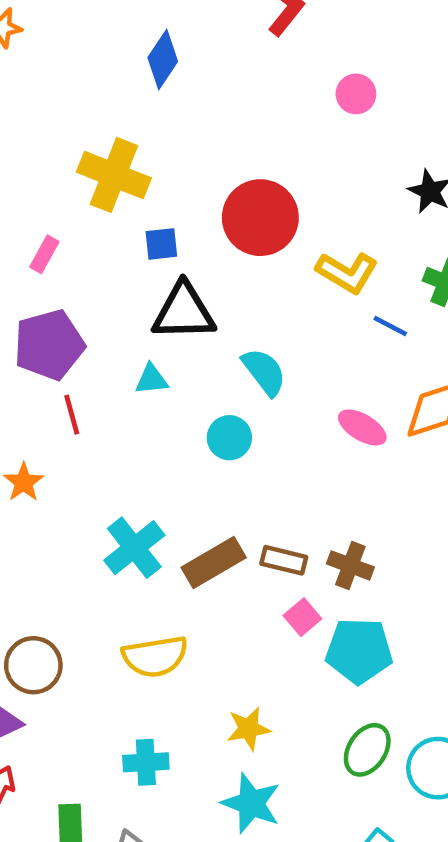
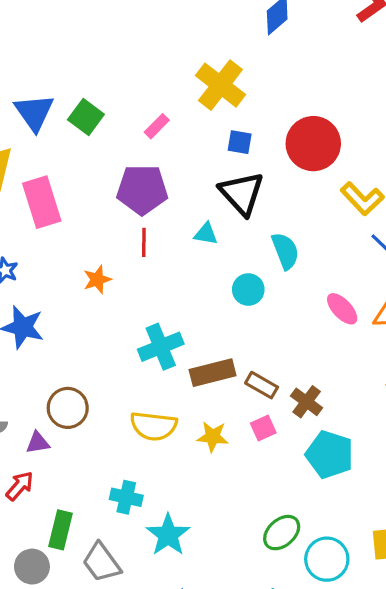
black triangle: (184, 312) -> (242, 193), turned 33
cyan pentagon: (359, 651) -> (330, 455), moved
yellow star: (248, 729) -> (213, 437), moved
cyan star: (251, 803) -> (168, 535), moved

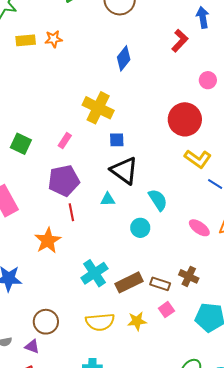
red circle: (313, 144) -> (185, 119), moved
orange star: (97, 280) -> (48, 241), size x1.5
brown cross: (307, 402) -> (189, 276), moved
purple triangle: (38, 443) -> (32, 346), turned 42

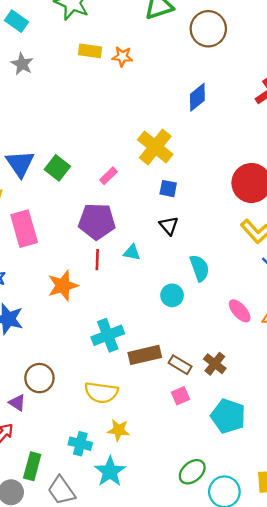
black triangle: (124, 171) -> (169, 226), size x0.6
cyan triangle: (108, 199) -> (132, 253), moved
yellow star: (137, 321) -> (118, 430), moved

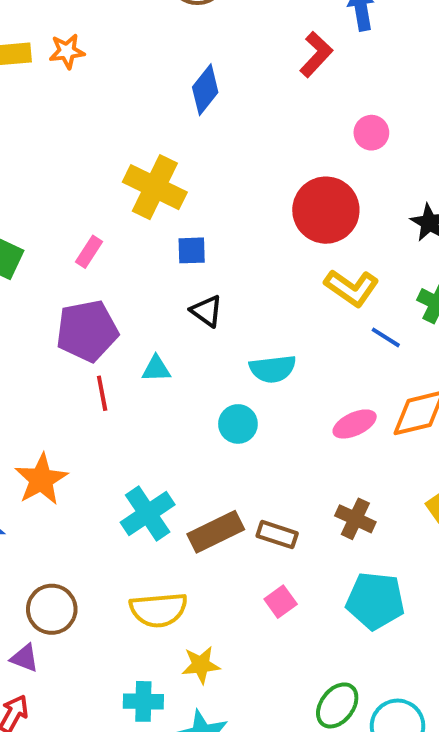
cyan semicircle: (199, 268) -> (273, 369), turned 116
orange star: (63, 286) -> (41, 479), moved
pink ellipse: (240, 311) -> (355, 424), turned -60
brown cross: (215, 364) -> (355, 519), moved
pink square: (181, 396) -> (281, 602), moved

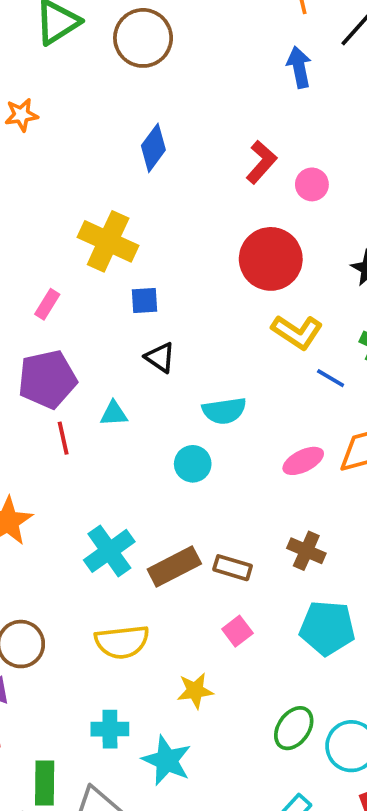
red L-shape: (316, 54) -> (261, 162), moved
yellow star: (201, 665) -> (195, 691), moved

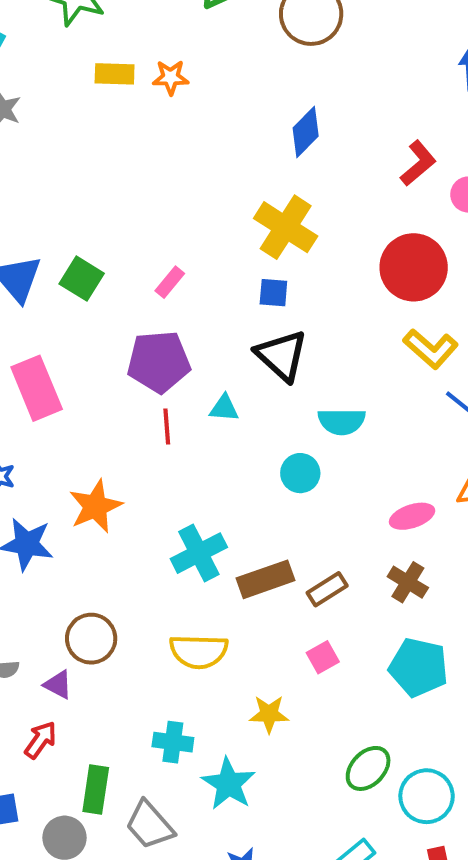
yellow cross: (108, 241) -> (286, 227), moved
black triangle: (160, 357) -> (282, 355), size x1.6
pink ellipse: (303, 461) -> (412, 516), moved
brown rectangle: (233, 568) -> (327, 589), turned -57

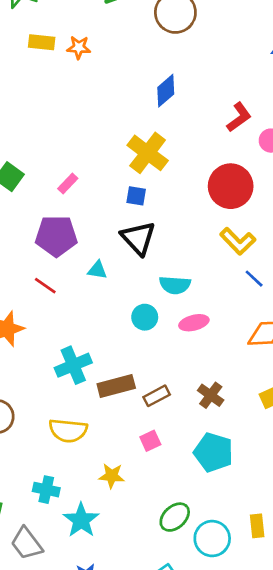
red line: (167, 427) -> (45, 286), moved, turned -55
pink ellipse: (412, 516) -> (194, 323), moved

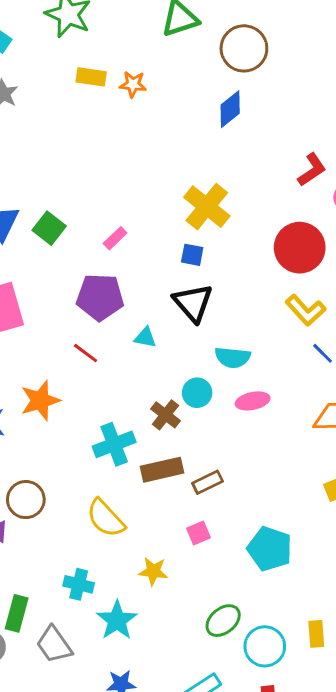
blue diamond: (166, 91) -> (230, 109), moved
brown cross: (211, 395) -> (165, 415), moved
yellow semicircle: (68, 431) -> (106, 518), turned 39

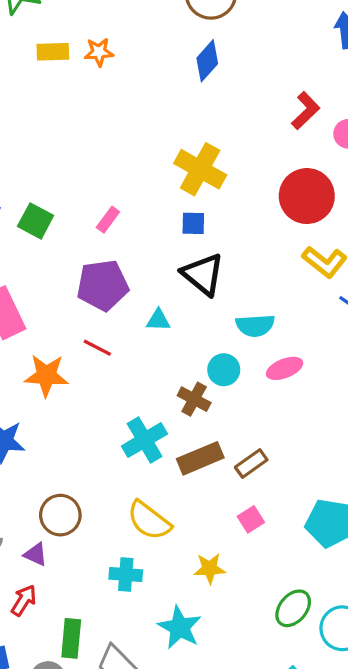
orange star: (40, 400) -> (46, 375), moved, turned 30
cyan cross: (79, 584) -> (126, 575), moved

